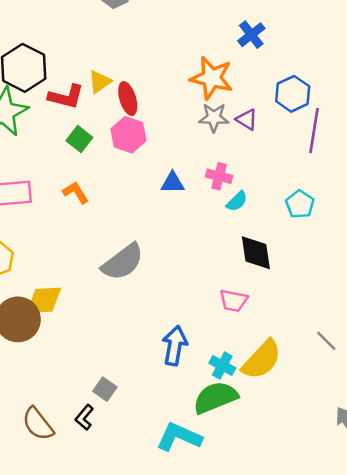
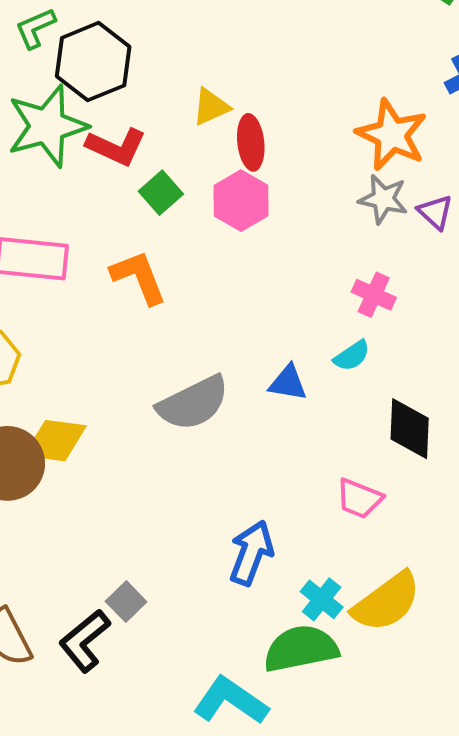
red L-shape: (66, 97) -> (116, 147), moved
blue triangle: (173, 183) -> (288, 383), moved
orange L-shape: (76, 192) -> (139, 277), size x1.4
cyan semicircle: (237, 201) -> (352, 356), moved
black L-shape: (84, 417) -> (85, 641), size x1.5

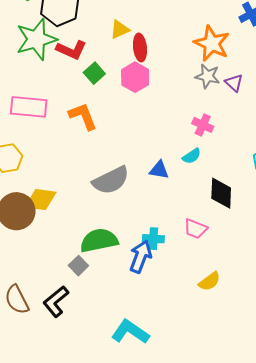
cyan cross: (322, 599) -> (153, 239), moved, turned -35
gray square: (126, 602) -> (78, 266), moved
yellow semicircle: (386, 602) -> (210, 281), size x0.6
green semicircle: (301, 649) -> (99, 240), moved

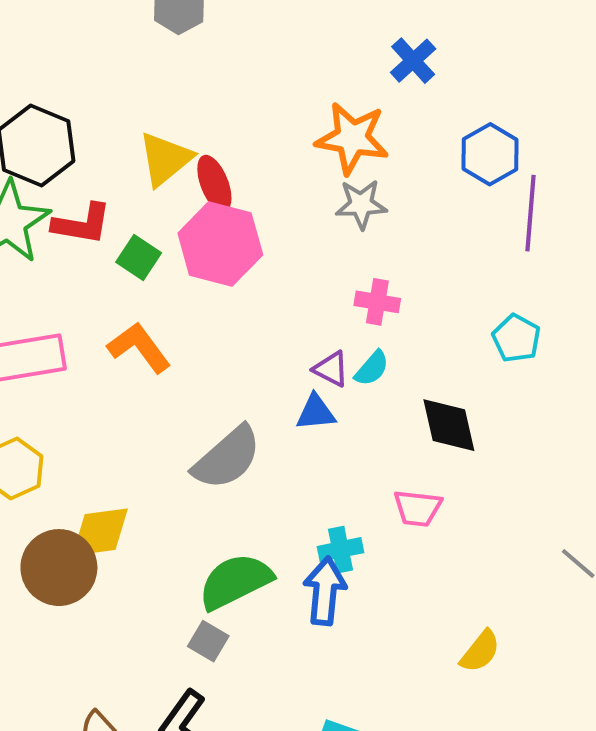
yellow triangle: (120, 29) -> (165, 159), size x1.4
pink hexagon: (135, 77) -> (220, 244), size x1.4
purple triangle: (234, 83) -> (331, 369), moved
yellow semicircle: (210, 281) -> (480, 651), moved

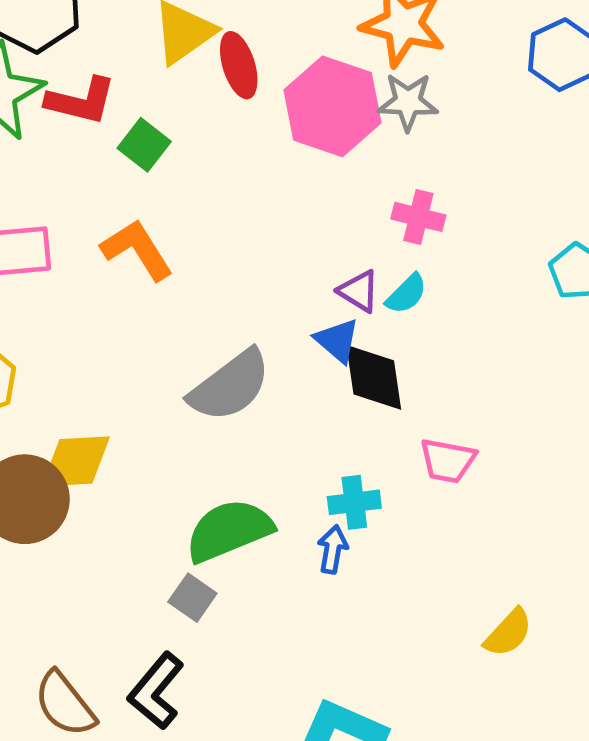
pink hexagon: (220, 244) -> (333, 106), moved
blue triangle: (316, 412) -> (337, 340), turned 42
black diamond: (449, 425) -> (374, 377), moved
blue arrow: (325, 591) -> (333, 549), size x0.6

